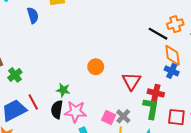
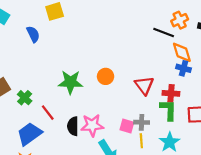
green star: (63, 90) -> (70, 82), moved, size x1.6
red line: (33, 102) -> (48, 113), moved
gray cross: (123, 116) -> (142, 122), turned -32

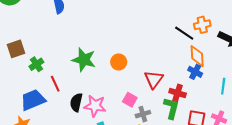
gray cross: (142, 122) -> (143, 114), turned -32
pink square: (127, 126) -> (130, 100), moved

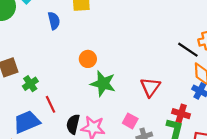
green star: (84, 60) -> (103, 84), moved
orange circle: (119, 62) -> (88, 59), moved
red triangle: (154, 79) -> (150, 87), moved

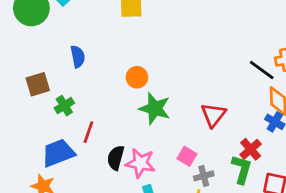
blue semicircle: (54, 21) -> (78, 57), moved
red line: (50, 104) -> (88, 132), turned 42
red cross: (181, 114) -> (251, 149), turned 30

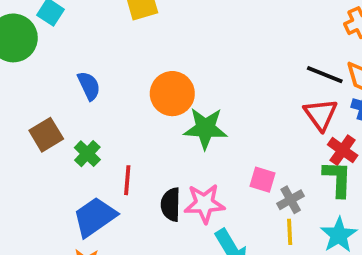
black line: (262, 70) -> (325, 75), moved
orange circle: (137, 77) -> (172, 94), size x1.5
red triangle: (213, 115) -> (321, 114), moved

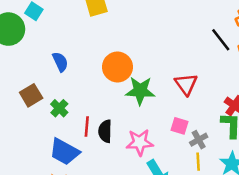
black line: (325, 75) -> (221, 40), moved, turned 30
red triangle: (321, 114) -> (186, 84), moved
black semicircle: (171, 205) -> (105, 131), moved
blue trapezoid: (95, 217) -> (64, 152), turned -116

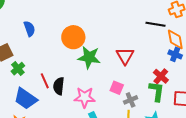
black line: (221, 40) -> (155, 24), turned -48
green cross: (59, 108) -> (18, 69), moved
red line: (87, 126) -> (45, 81), turned -35

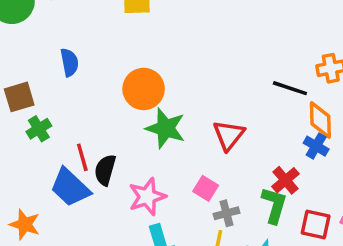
pink star: (85, 97) -> (147, 197), turned -30
blue trapezoid: (26, 99) -> (70, 187), moved

